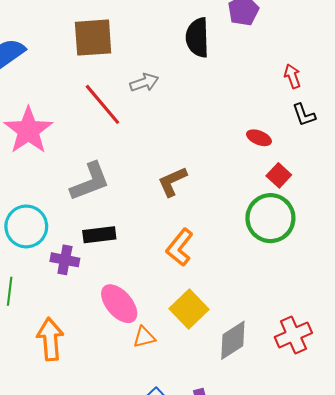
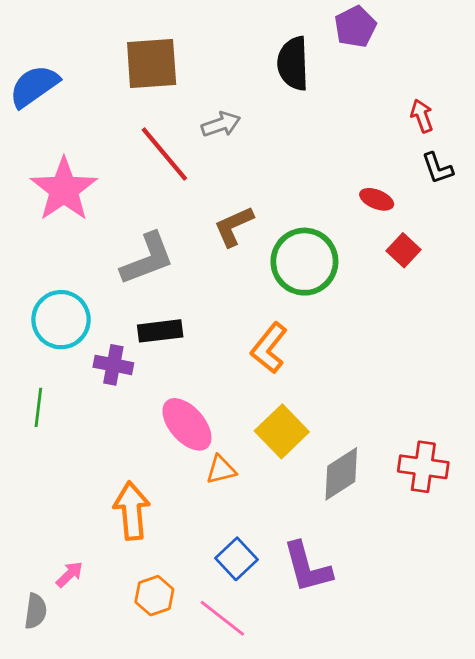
brown L-shape: (172, 182) -> (234, 226), moved
green circle: (270, 218) -> (304, 262), moved
red cross: (293, 335) -> (423, 467), turned 32
orange arrow: (50, 339) -> (132, 511), moved

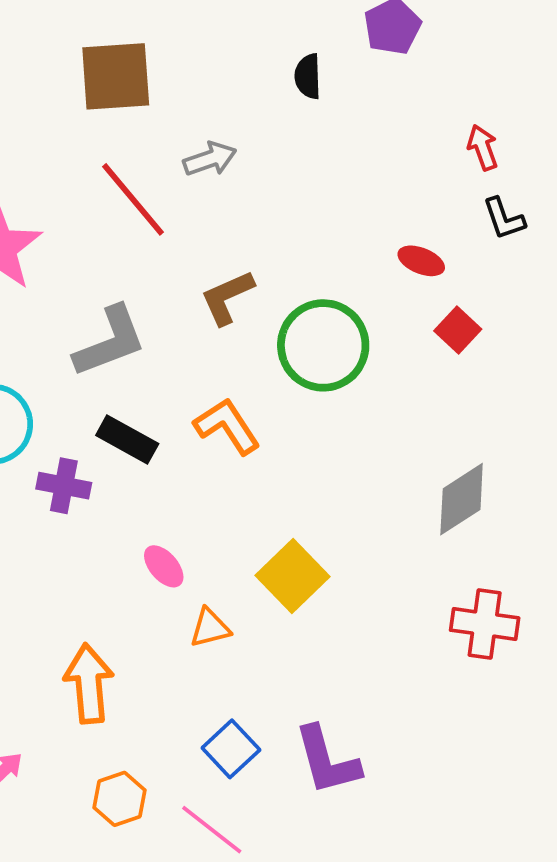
black semicircle: (293, 63) -> (308, 76), size x0.6
black rectangle: (160, 331) -> (127, 440), turned 36
orange L-shape: (269, 348) -> (227, 426), moved, turned 108
pink ellipse: (187, 424) -> (164, 566), size x0.6
gray diamond: (341, 474) -> (462, 499), moved

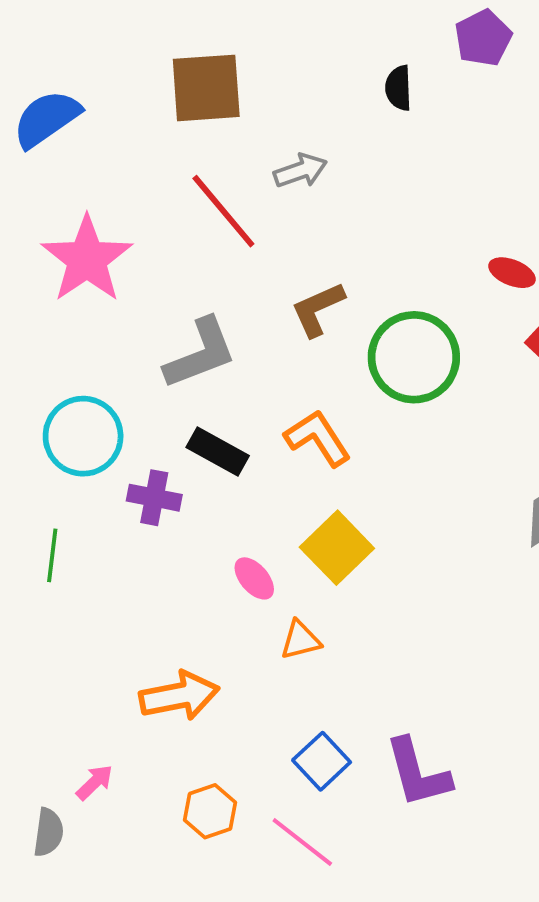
yellow square: (292, 576) -> (337, 548), moved
orange arrow: (89, 684) -> (179, 696), turned 84

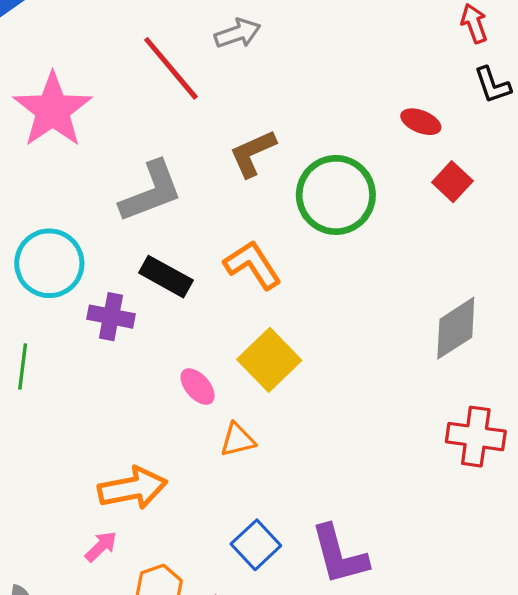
pink arrow: (95, 782) -> (101, 546), moved

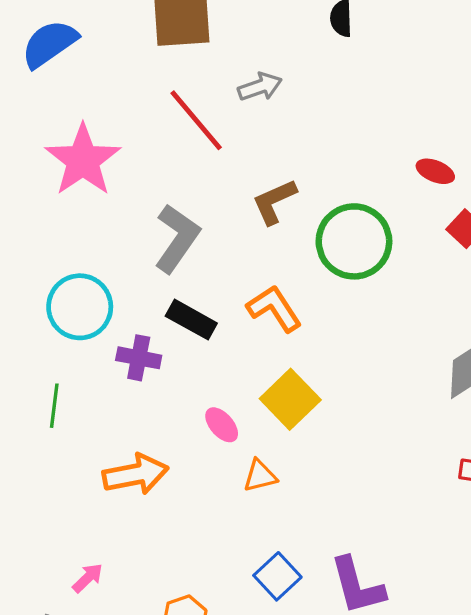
gray L-shape: (151, 192) -> (177, 238), turned -34
orange arrow: (133, 488) -> (136, 474), moved
pink arrow: (101, 546) -> (88, 578), moved

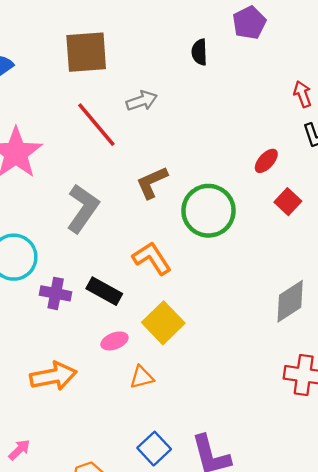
red ellipse: (435, 171) -> (266, 161), turned -70
black rectangle: (191, 320) -> (104, 291), moved
pink ellipse: (222, 425) -> (114, 341), turned -70

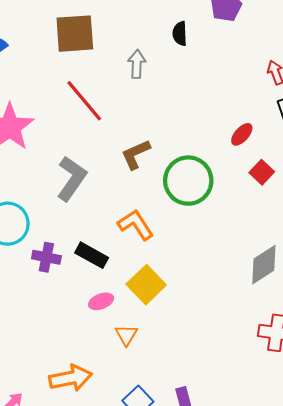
gray arrow: (142, 101) -> (137, 64), moved, turned -68
orange arrow: (53, 376) -> (71, 378), moved
orange triangle: (142, 377) -> (126, 335), turned -45

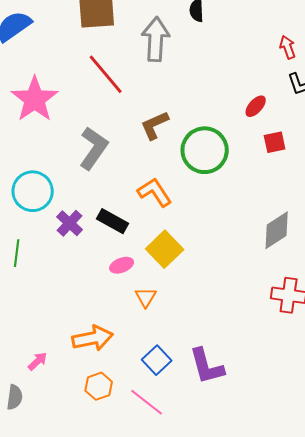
gray arrow: (137, 64) -> (156, 39), size x1.6
red square: (262, 172) -> (275, 142), turned 35
purple cross: (46, 257) -> (70, 223), turned 32

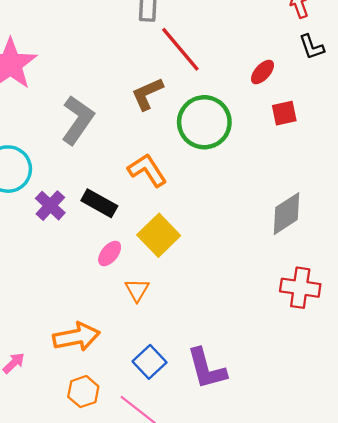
red line: (106, 74) -> (180, 49), moved
pink ellipse: (122, 265) -> (110, 253), turned -30

